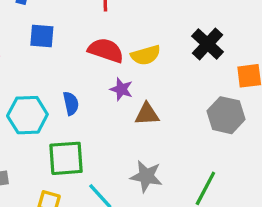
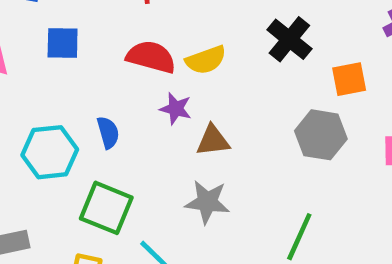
green square: (66, 158) -> (106, 208), turned 30
gray star: (146, 176) -> (207, 202), moved

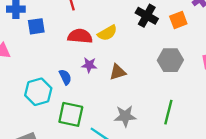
blue square: (63, 43) -> (36, 26), moved
orange square: (349, 79) -> (178, 20), moved
purple star: (176, 109) -> (89, 65), moved
gray star: (207, 202) -> (125, 116), moved

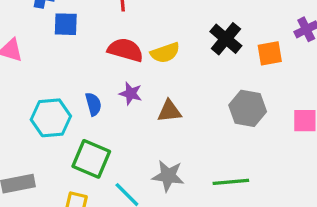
green line: (168, 112) -> (231, 182), turned 60

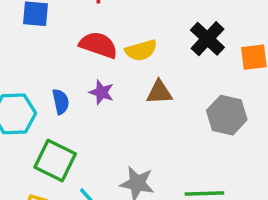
brown triangle: (169, 111) -> (159, 92), moved

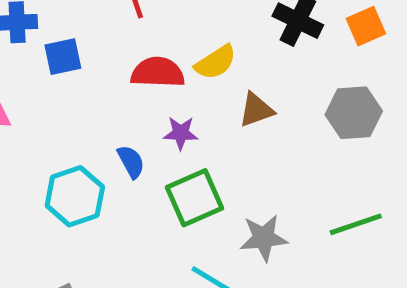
green square: (55, 160) -> (194, 198), moved, turned -33

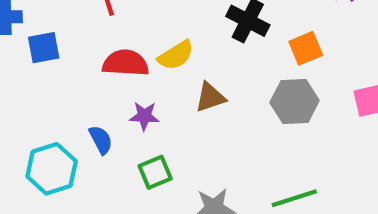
orange square: (366, 26) -> (306, 48), moved
green square: (194, 198) -> (155, 172), size x0.7

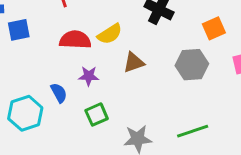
orange square: (306, 48) -> (214, 28), moved

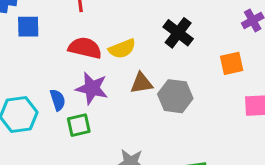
gray hexagon: (192, 65) -> (175, 96), moved
purple star: (89, 76) -> (92, 88), size x1.5
green square: (97, 115) -> (79, 125), moved

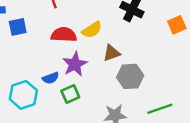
purple star: (92, 88) -> (75, 64), turned -30
gray hexagon: (175, 96) -> (130, 76), moved
blue semicircle: (58, 100) -> (51, 78), turned 98

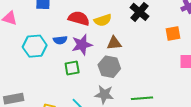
gray hexagon: (130, 76) -> (109, 67), moved
blue semicircle: (51, 78) -> (60, 40), moved
cyan hexagon: (23, 95) -> (35, 46), moved

